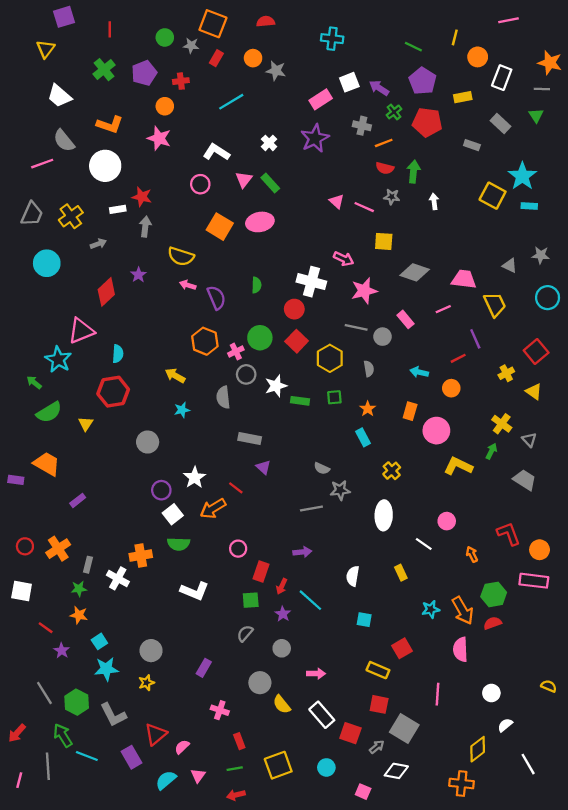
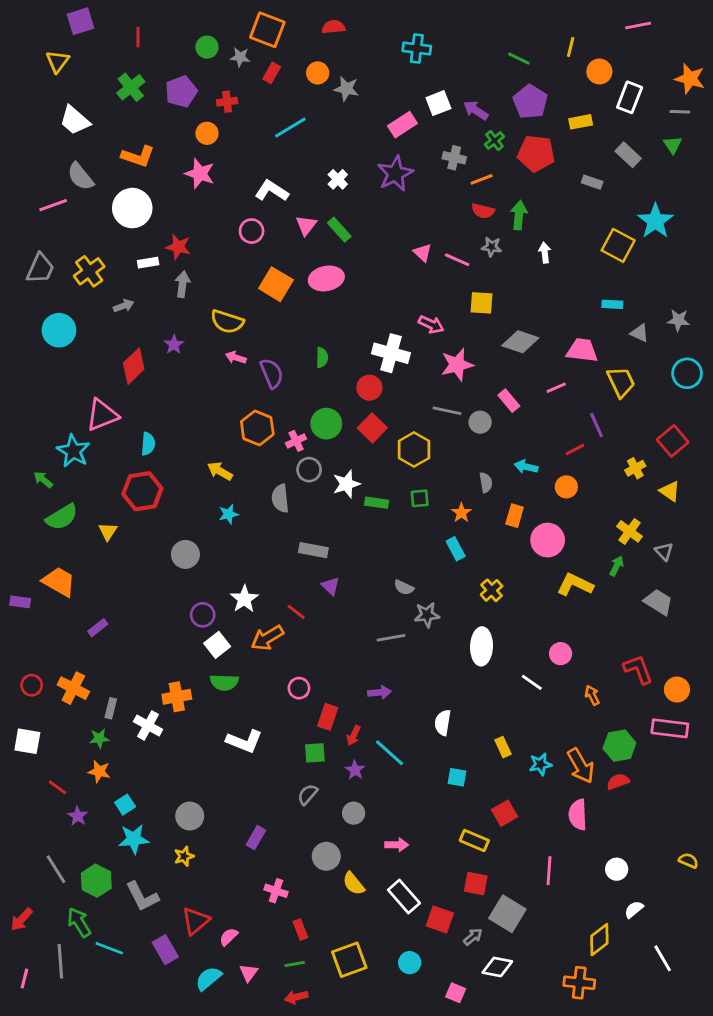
cyan rectangle: (529, 206) -> (612, 304), moved
gray semicircle: (369, 369) -> (486, 483), moved
orange cross: (58, 549) -> (73, 688), turned -30
yellow rectangle: (401, 573) -> (503, 747), moved

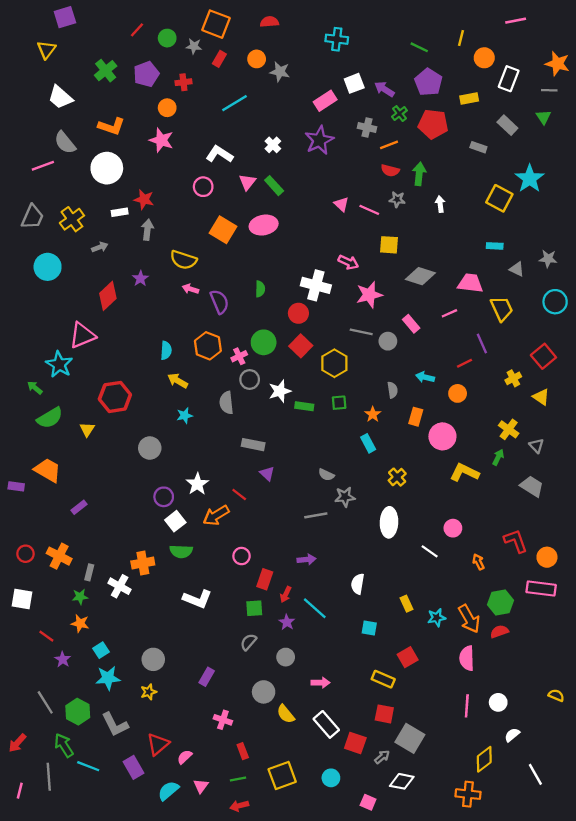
red line: (138, 37) -> (137, 30), moved, turned 42
cyan semicircle: (148, 444) -> (166, 350), moved
pink line: (549, 871) -> (467, 706), moved

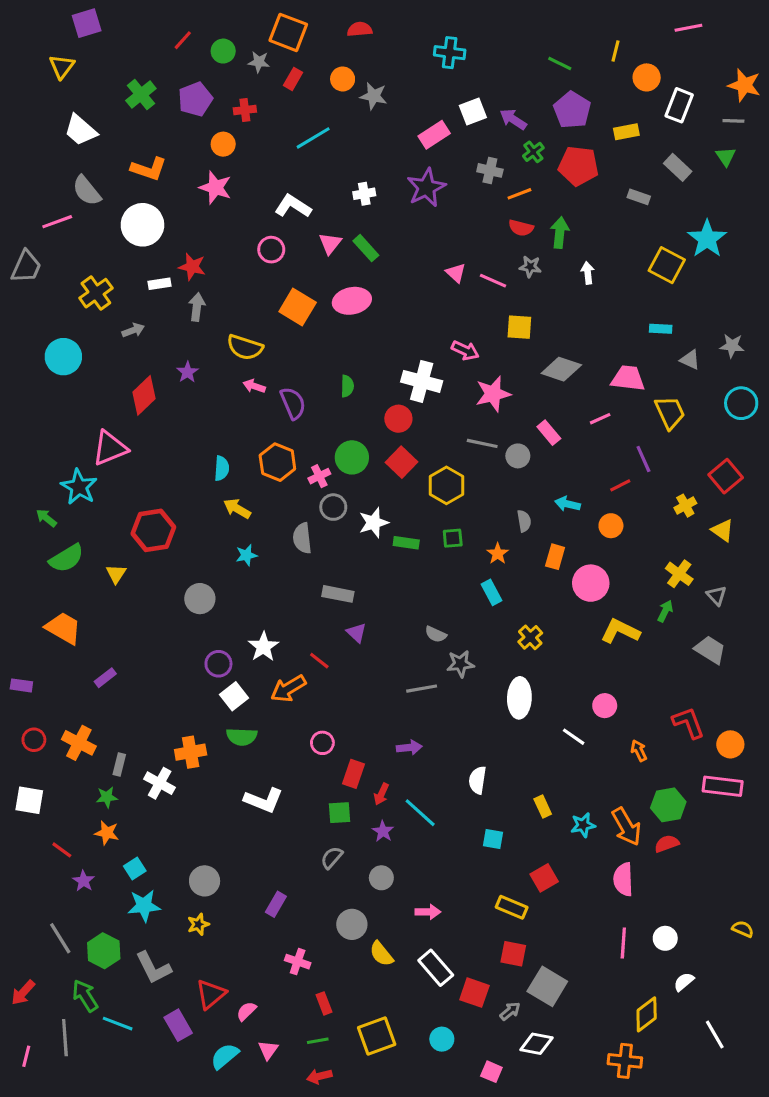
white cross: (273, 145) -> (364, 194), turned 35
gray trapezoid: (32, 217) -> (26, 267), moved
purple rectangle: (16, 486) -> (21, 685), moved

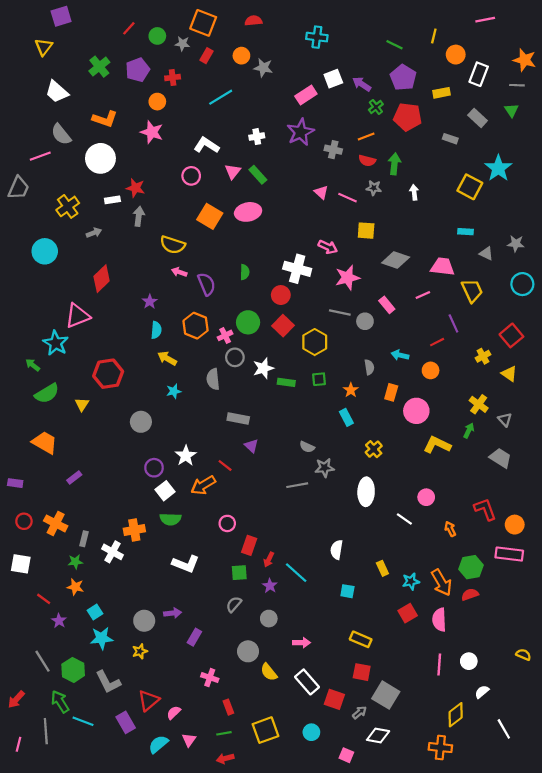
gray cross: (490, 170) -> (333, 150), moved
purple star: (187, 372) -> (150, 302), moved
purple arrow: (409, 748) -> (173, 613), moved
red square: (544, 878) -> (408, 613), moved

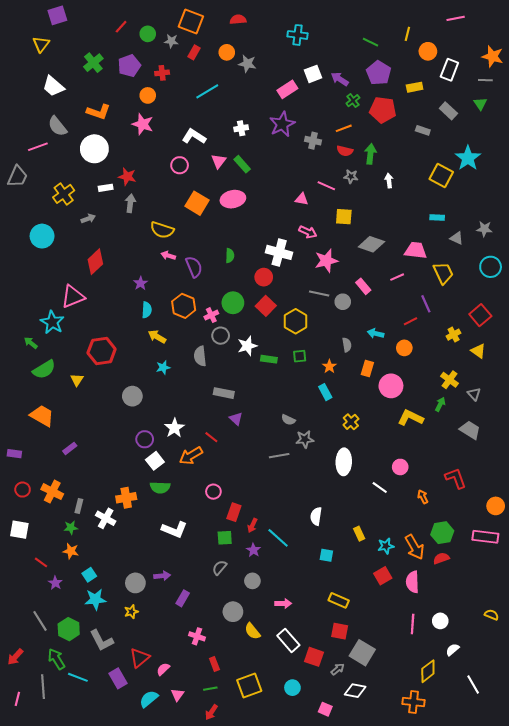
pink triangle: (321, 192) -> (302, 199), moved, turned -32
orange circle: (515, 525) -> (496, 506), moved
pink rectangle: (509, 554) -> (485, 537), moved
red arrow: (225, 758) -> (211, 712), turned -42

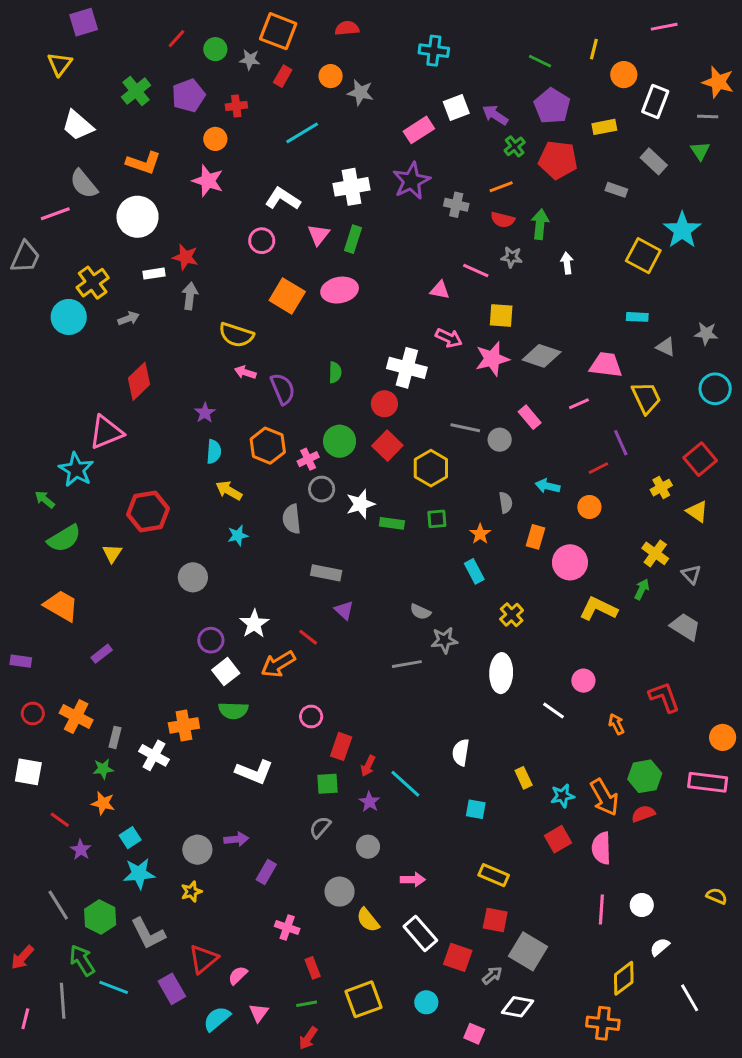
white cross: (241, 128) -> (352, 187), size x1.6
green rectangle: (242, 164) -> (353, 239), turned 60
cyan circle: (42, 236) -> (69, 317), moved
pink star: (326, 261) -> (492, 359), moved

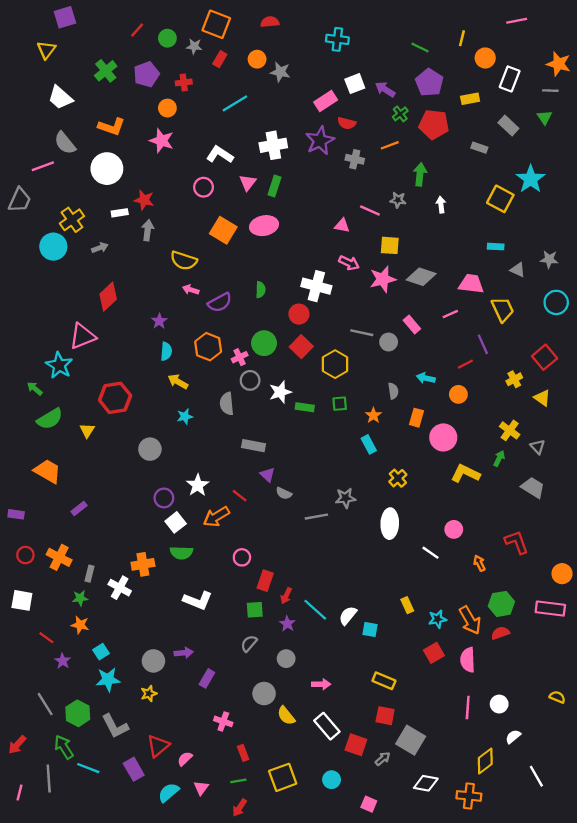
red semicircle: (503, 220) -> (347, 123), moved
purple semicircle: (283, 389) -> (220, 302), turned 85
gray semicircle: (420, 612) -> (284, 493), moved
white semicircle: (461, 752) -> (348, 616), moved, turned 30
white diamond: (518, 1007) -> (426, 783), moved

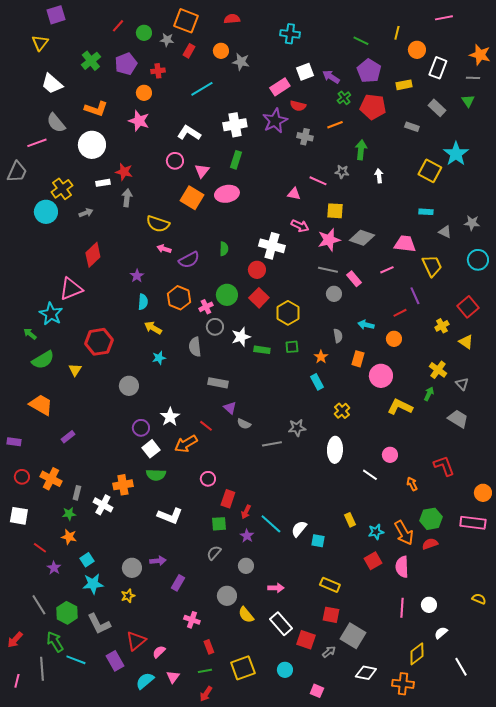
pink triangle: (248, 183) -> (202, 171), moved
gray line: (362, 333) -> (328, 270), moved

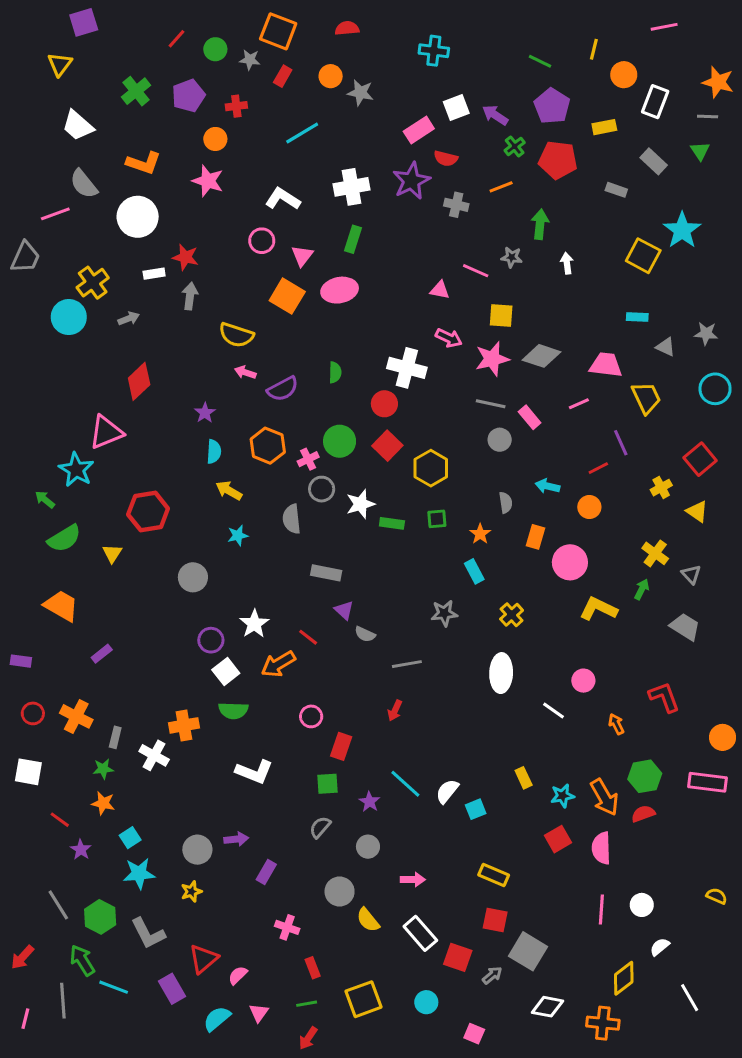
gray star: (297, 428) -> (444, 613), moved
red arrow: (246, 512) -> (395, 710), moved
cyan square: (318, 541) -> (476, 809), turned -32

